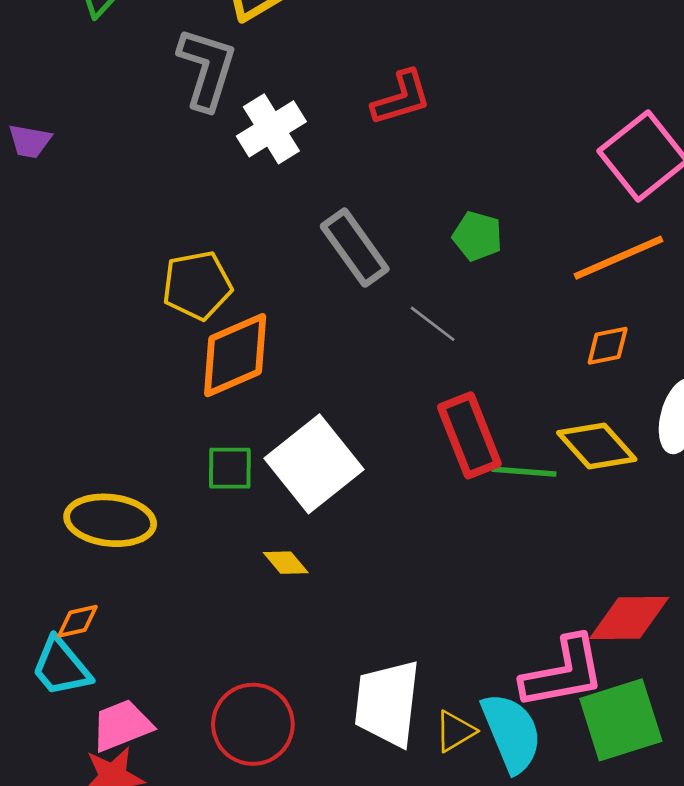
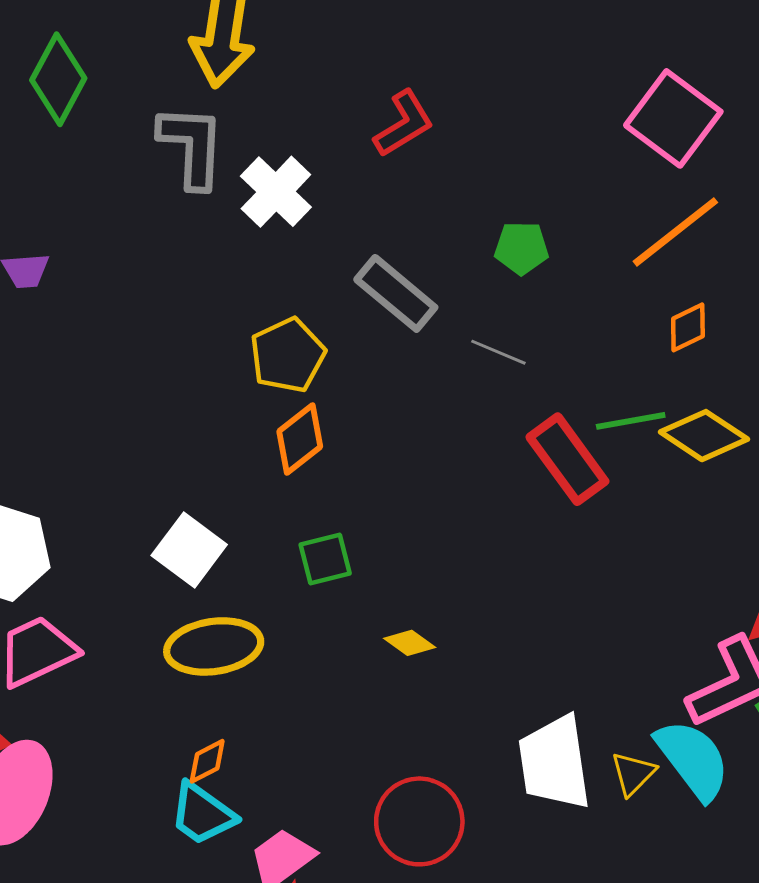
yellow pentagon: (197, 285) -> (288, 355), moved
orange diamond: (235, 355) -> (300, 439), size x0.7
white square: (314, 464) -> (189, 550), moved, size x0.7
green line: (524, 472) -> (631, 421), moved

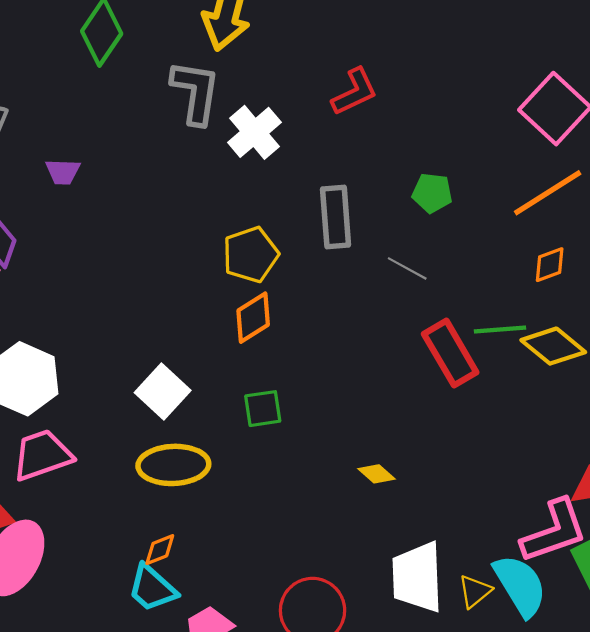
gray rectangle: (396, 293) -> (336, 217), turned 40
yellow diamond: (410, 643) -> (377, 474), moved

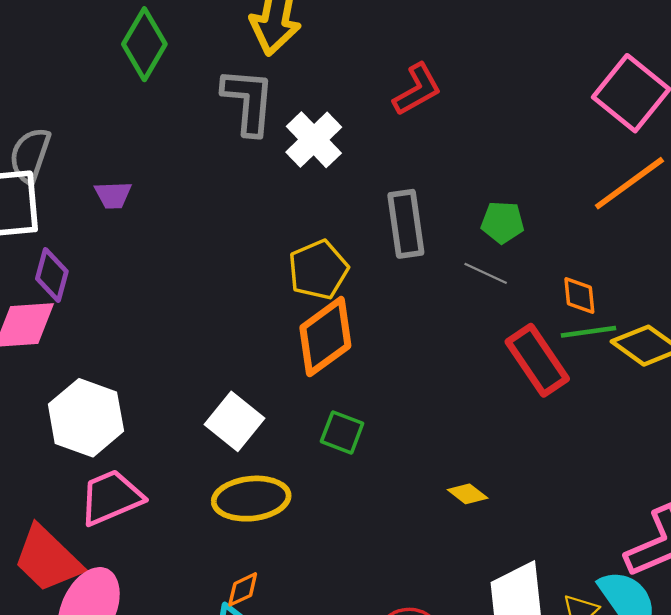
green pentagon: (432, 193) -> (503, 222), moved
orange diamond: (550, 265) -> (579, 296), moved, turned -72
orange diamond: (253, 318) -> (325, 337), size x1.4
green square: (263, 409) -> (342, 432), turned 33

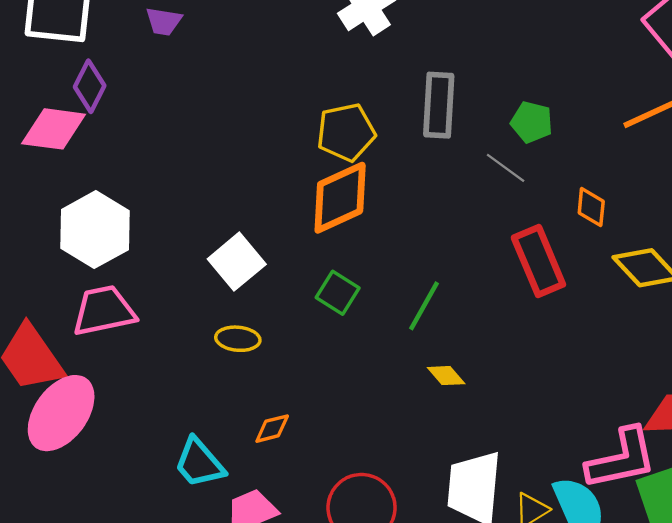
green line: (588, 332) -> (424, 306), moved, turned -64
yellow ellipse: (251, 499) -> (238, 339), size x0.6
orange diamond: (243, 589) -> (272, 429), moved

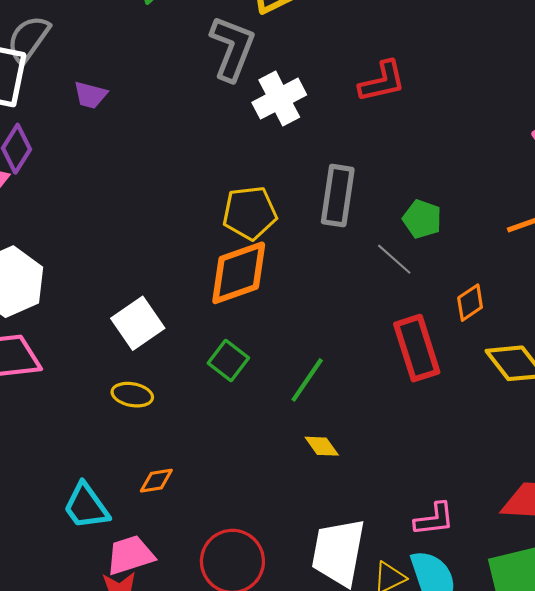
orange diamond: (591, 207) -> (470, 303), turned 45
pink L-shape: (621, 459) -> (434, 519), moved, size x0.6

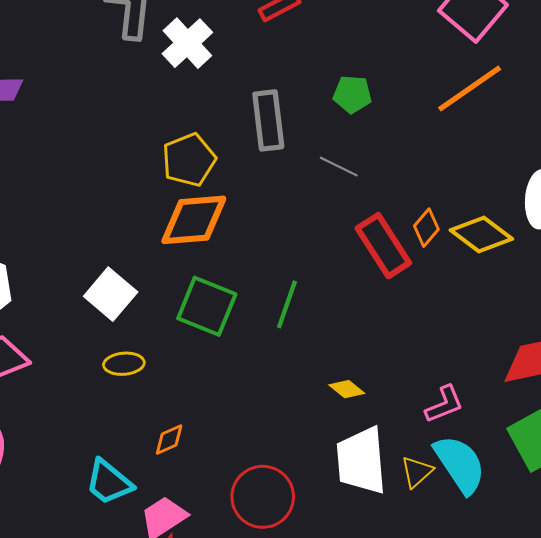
green pentagon: (422, 219) -> (352, 94), moved
orange diamond: (239, 273) -> (194, 220), turned 30
orange diamond: (470, 303) -> (426, 228), moved
green square: (228, 361) -> (207, 306), size x1.5
yellow diamond: (322, 446) -> (347, 389), moved

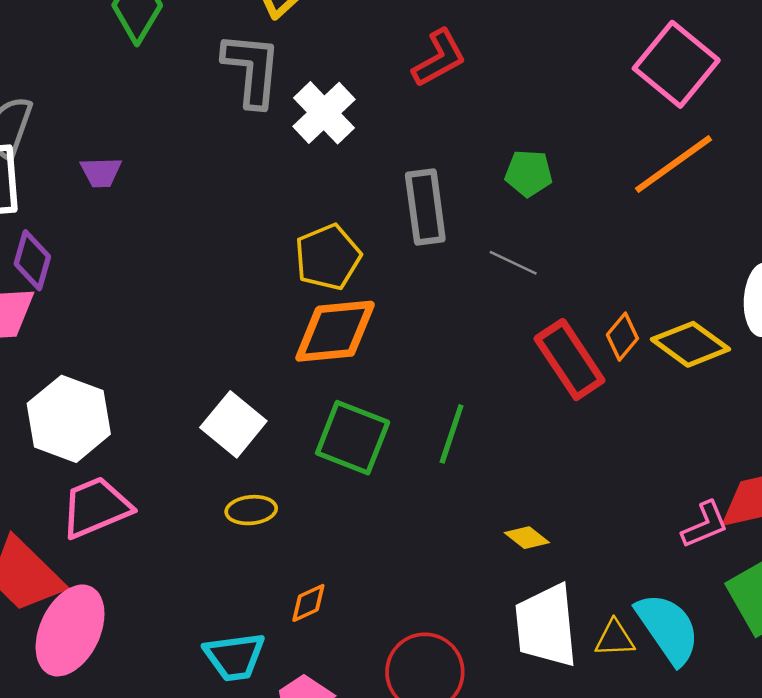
pink L-shape: (444, 404) -> (705, 525), moved
yellow triangle: (417, 472) -> (615, 639), turned 40
cyan trapezoid: (109, 482) -> (235, 657), turned -46

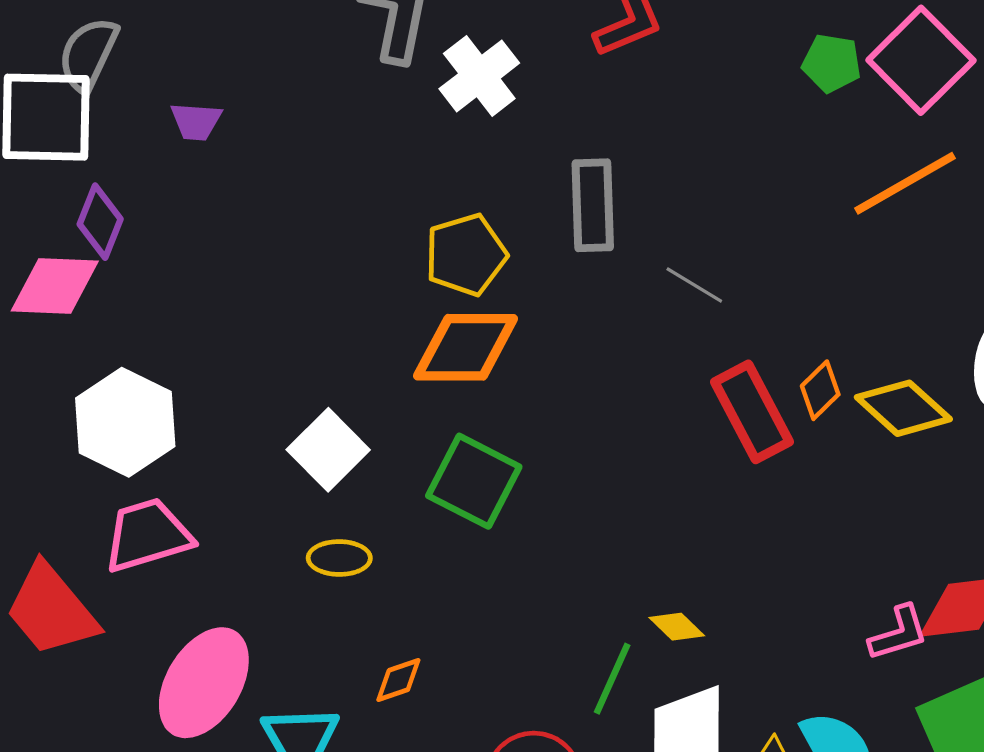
green pentagon: (529, 173) -> (832, 63), moved
green line: (452, 434) -> (612, 679), moved
pink ellipse: (70, 630) -> (204, 683), moved

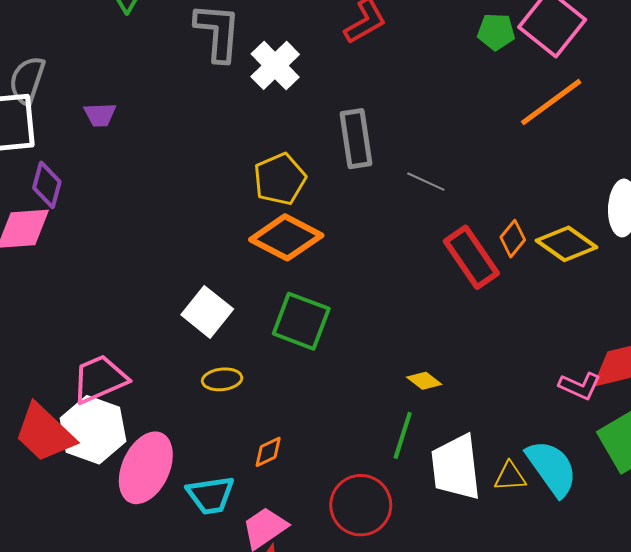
orange diamond: (466, 347) -> (286, 237), turned 34
white hexagon: (125, 422) -> (93, 430), moved
yellow diamond: (677, 627) -> (424, 381), moved
pink L-shape: (899, 633) -> (580, 386), turned 48

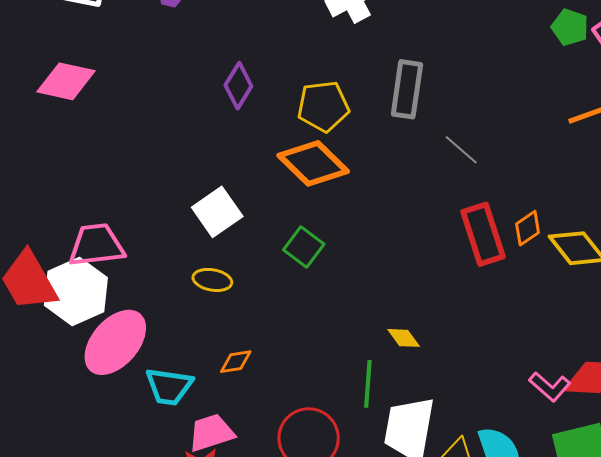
purple diamond: (47, 185) -> (238, 86), moved
green square: (301, 321) -> (304, 247), size x0.7
green line: (403, 435) -> (368, 384), turned -30

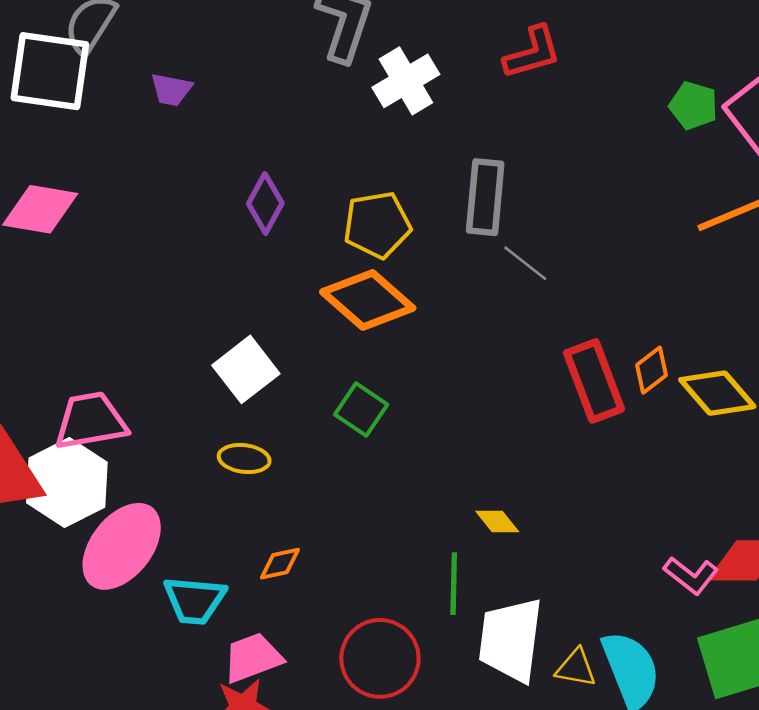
gray line: (461, 150) -> (525, 263), moved

